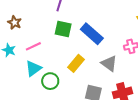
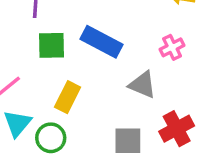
yellow rectangle: (76, 63) -> (68, 97), moved

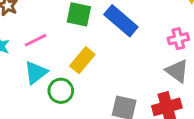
gray triangle: (142, 85) -> (177, 71), moved

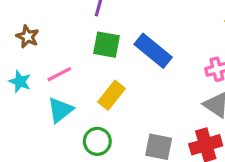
green circle: (61, 91) -> (97, 141), moved

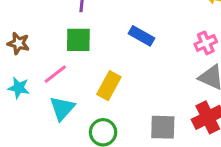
green square: (106, 45) -> (78, 40), moved
blue rectangle: (153, 51) -> (141, 36), size x0.7

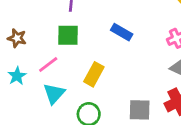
cyan star: (19, 88) -> (17, 76), turned 30

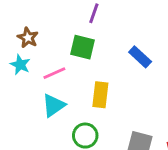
yellow rectangle: (94, 74) -> (100, 95), turned -35
cyan star: (17, 76) -> (20, 65), moved, turned -30

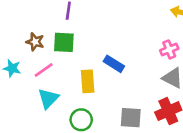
brown star: (28, 38) -> (35, 42), moved
blue rectangle: (140, 57) -> (114, 64), moved

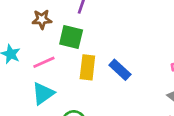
brown star: (35, 42) -> (42, 19), moved, turned -30
yellow rectangle: (88, 81) -> (87, 67), moved

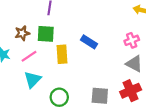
brown star: (42, 19) -> (22, 33), moved
blue rectangle: (120, 70) -> (89, 42), moved

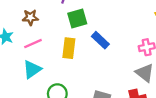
green square: (46, 34) -> (77, 19), moved, turned -30

